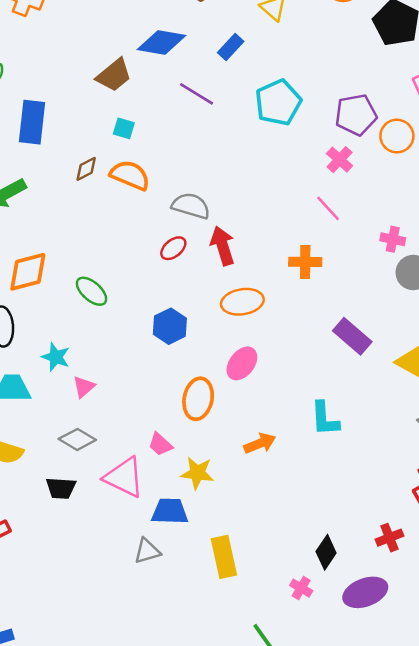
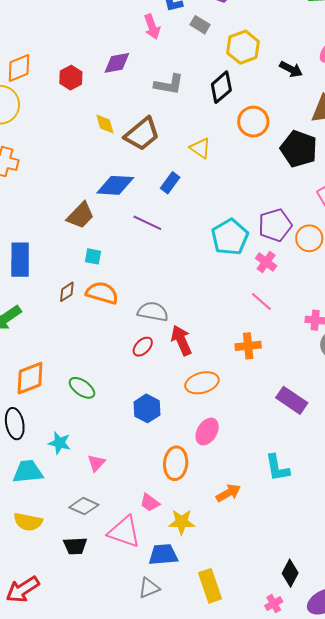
cyan pentagon: (278, 102) -> (230, 237), moved
pink triangle: (84, 387) -> (96, 463), moved
pink cross: (301, 588) -> (274, 604), turned 36

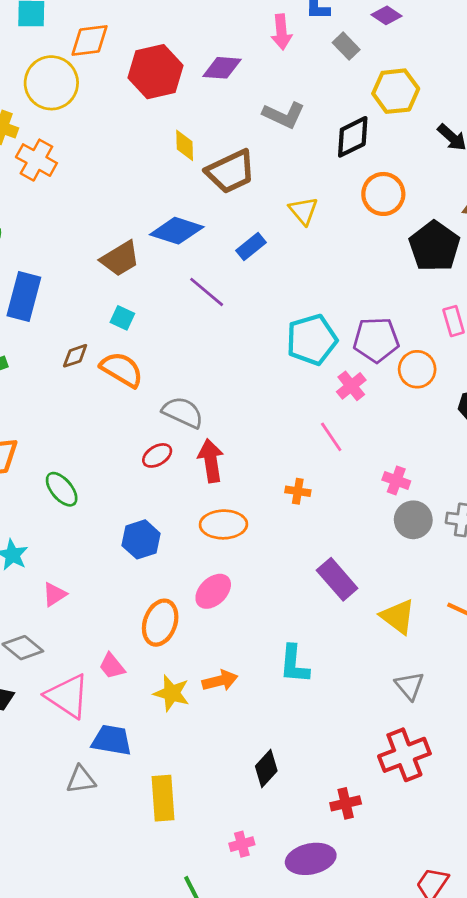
red hexagon: (71, 78) -> (155, 72), size x1.6
orange cross: (248, 346) -> (298, 491), size x0.7
yellow star: (182, 522) -> (172, 693), moved
black diamond: (290, 573) -> (266, 769), moved

